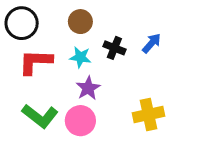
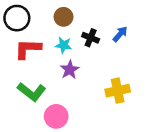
pink circle: (80, 121) -> (56, 116), moved

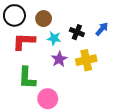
brown circle: (64, 17) -> (44, 19), moved
yellow cross: (118, 91) -> (86, 60), moved
green L-shape: (32, 92) -> (27, 78), turned 55

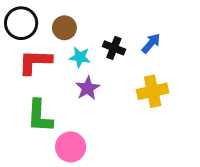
yellow cross: (86, 60) -> (153, 91), moved

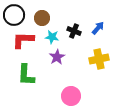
pink circle: (71, 147) -> (71, 96), moved

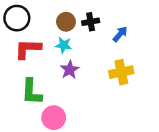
brown circle: (42, 18) -> (66, 22), moved
black cross: (74, 31) -> (91, 22), moved, turned -32
pink circle: (71, 96) -> (54, 118), moved

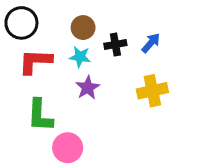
black cross: (91, 22) -> (115, 44), moved

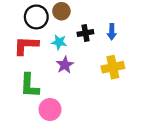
black circle: (21, 23) -> (36, 17), moved
brown circle: (83, 28) -> (61, 11), moved
blue arrow: (151, 43) -> (112, 32), turned 140

